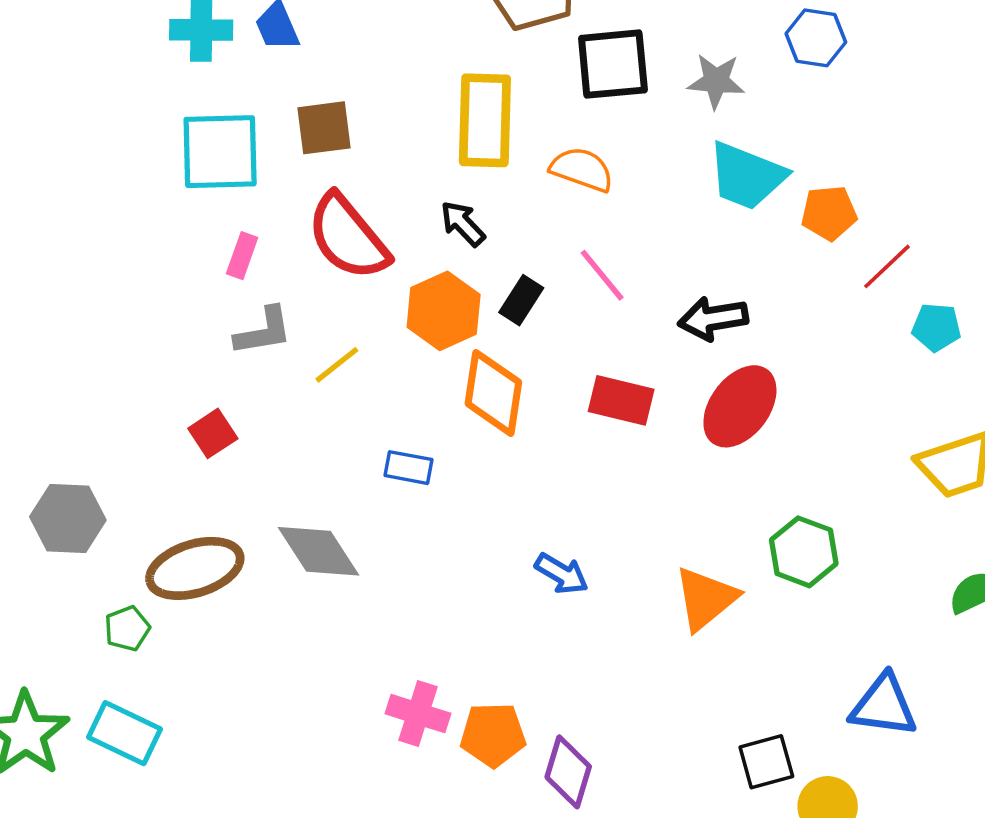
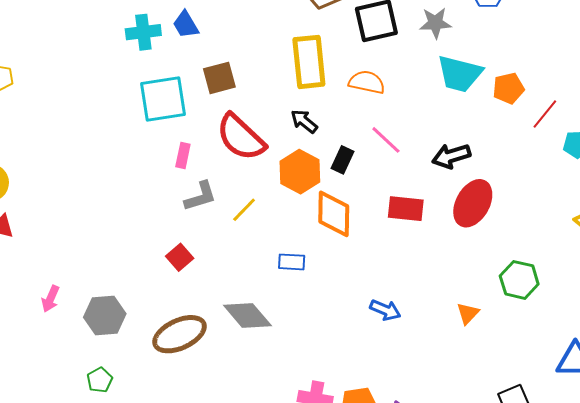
orange triangle: (706, 598) -> (468, 313), size x0.6
green pentagon: (127, 629) -> (100, 380), moved

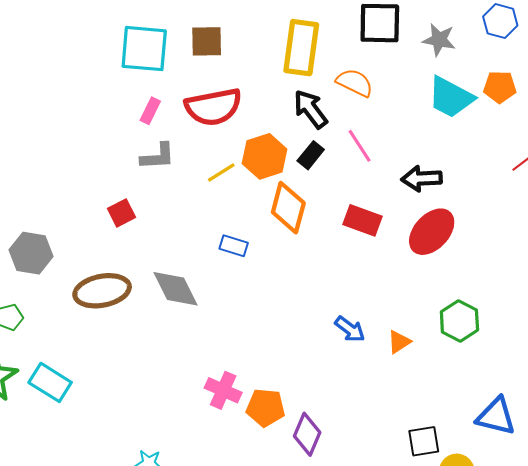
orange pentagon: (508, 88) -> (500, 87), moved
black arrow: (304, 121) -> (311, 109), moved, size x1.4
red semicircle: (241, 137) -> (213, 107), turned -68
yellow line: (244, 210) -> (221, 172), moved
blue arrow: (385, 310) -> (350, 329), moved

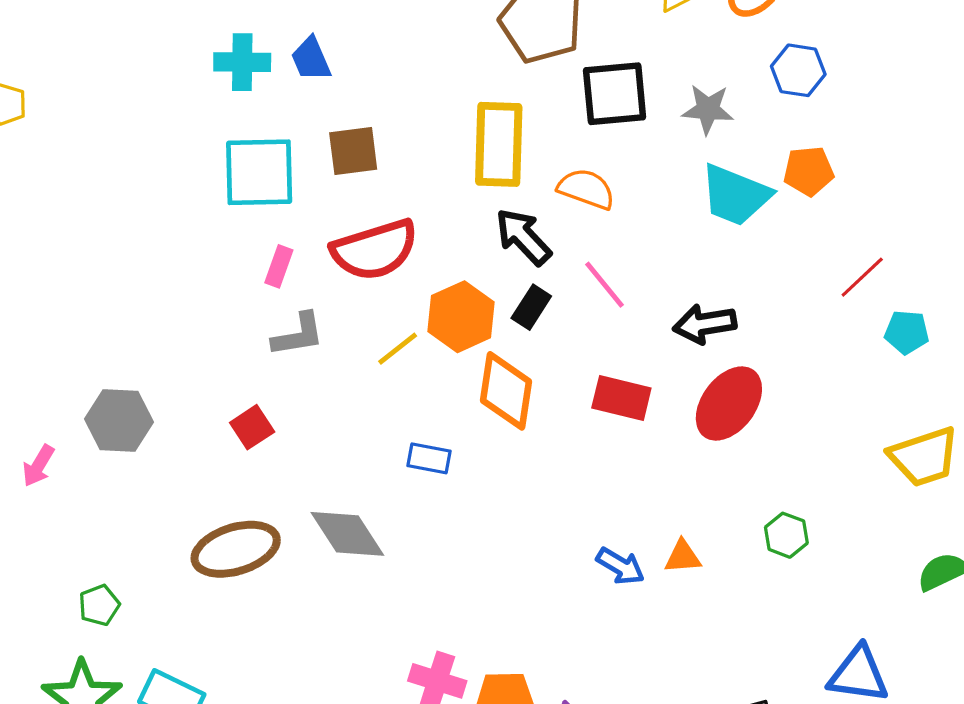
gray hexagon: (31, 253) -> (119, 421), moved
green hexagon: (459, 321) -> (786, 535), size x0.7
orange triangle: (399, 342) -> (683, 557), moved, turned 35

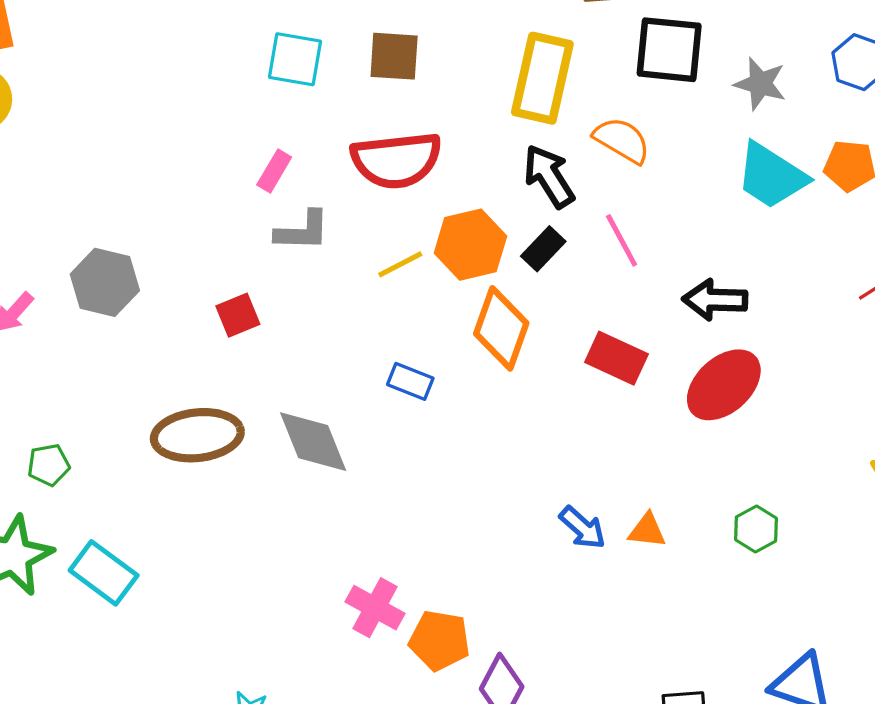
cyan square: (259, 172) -> (295, 59), size x0.7
pink rectangle: (279, 266) -> (274, 171), moved

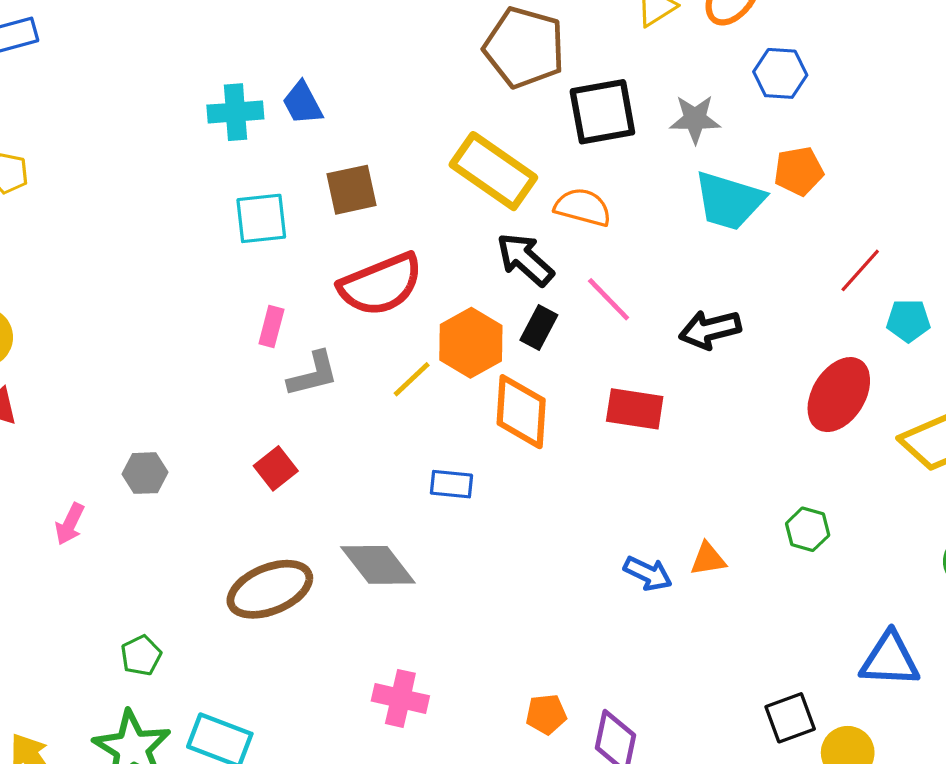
yellow rectangle: (542, 78) -> (493, 171), turned -52
gray hexagon: (105, 282) -> (145, 473), size x0.7
red ellipse: (724, 385) -> (839, 395), moved
pink cross: (375, 608) -> (400, 698), moved
orange pentagon: (440, 640) -> (546, 714), size x0.7

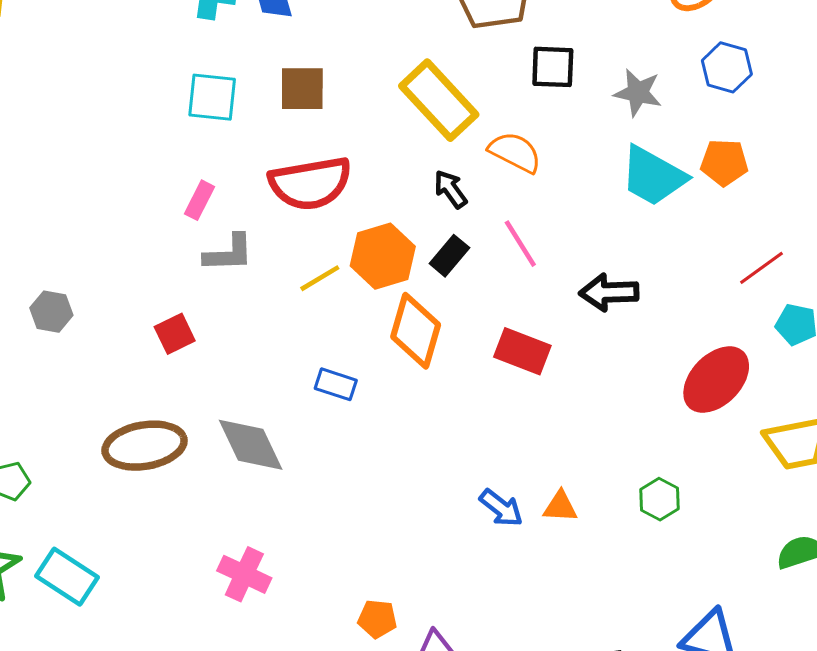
black square: (602, 112) -> (553, 67), size x0.7
black arrow: (525, 259) -> (450, 189), size x0.7

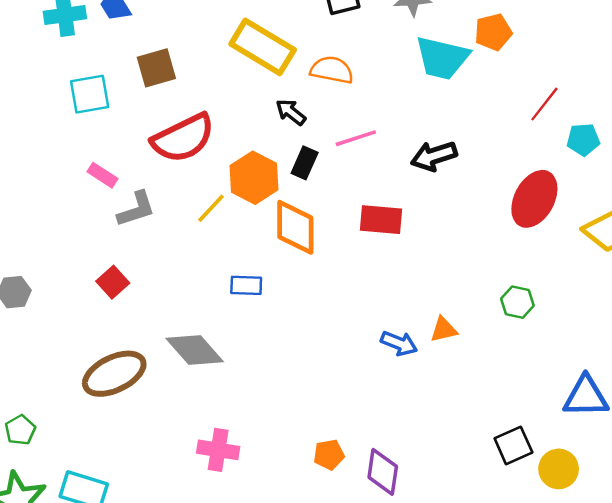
pink rectangle: (200, 200) -> (103, 175), turned -68
pink line: (520, 244) -> (356, 138), turned -60

